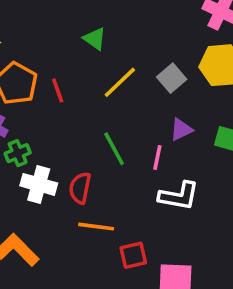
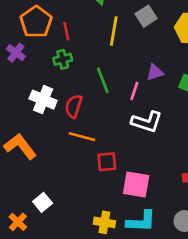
gray square: (172, 78) -> (146, 16), moved
yellow line: (120, 82) -> (114, 31), turned -44
green cross: (18, 153) -> (63, 59), moved

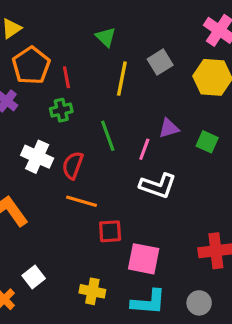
yellow cross: (104, 222) -> (92, 291), moved

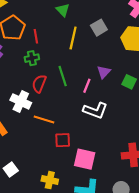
purple triangle: (169, 128) -> (104, 72), turned -32
white cross: (37, 157) -> (21, 101), moved
red semicircle: (73, 165) -> (39, 84), moved

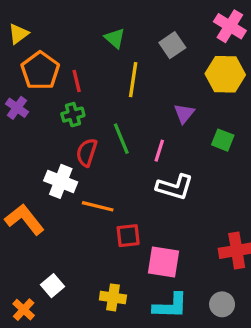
gray square: (99, 28) -> (172, 45), moved
purple triangle: (104, 72) -> (184, 113), moved

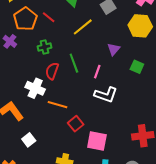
yellow line: (133, 80) -> (83, 27), turned 40
red line: (77, 81) -> (49, 17), moved, turned -40
red square: (128, 236) -> (76, 124), turned -35
white square: (52, 286) -> (29, 140), moved

